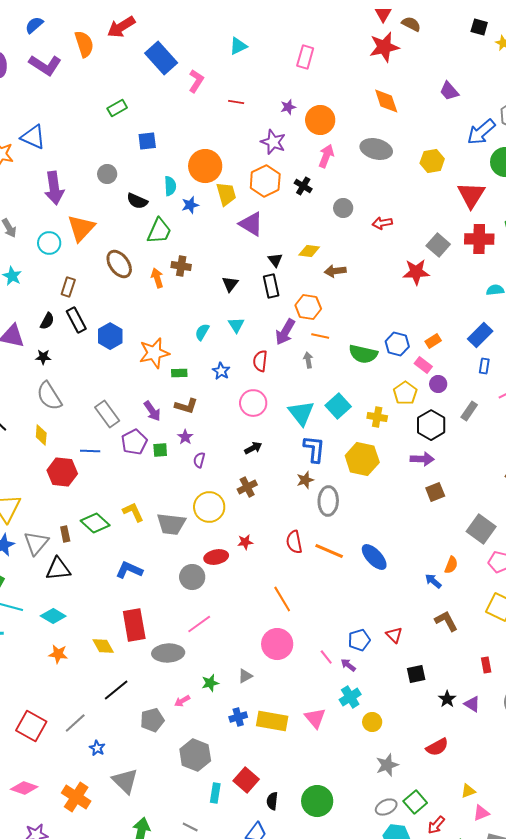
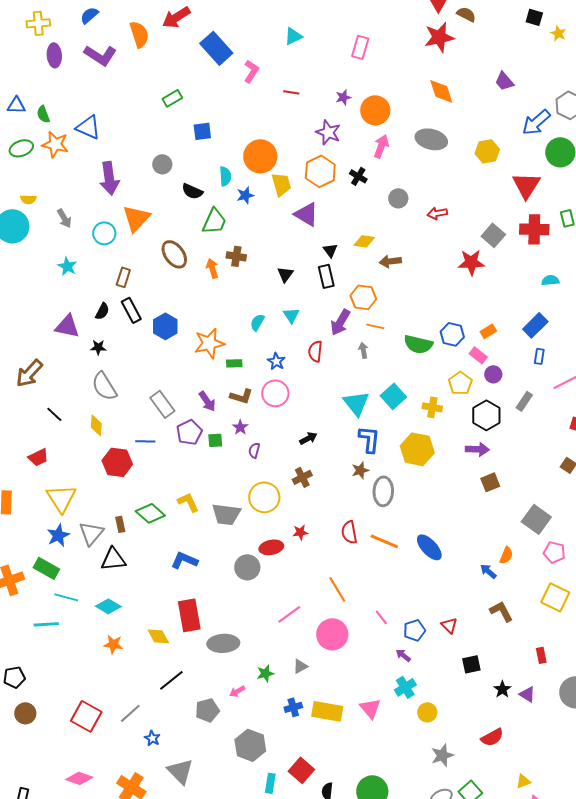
pink circle: (253, 403) -> (275, 393), moved
pink line: (199, 624) -> (289, 614), moved
pink line: (326, 657) -> (381, 617), moved

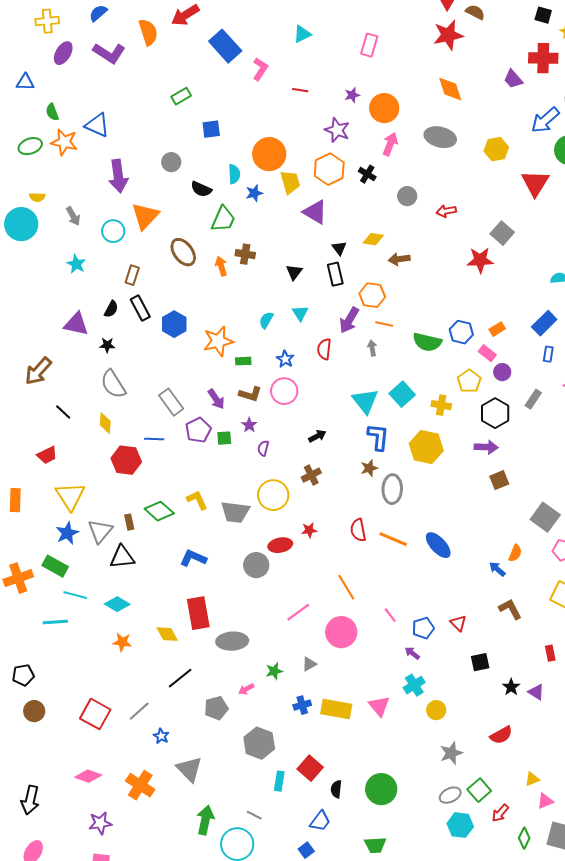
purple ellipse: (54, 55) -> (63, 53), turned 35
blue triangle: (16, 105) -> (25, 82), moved
red cross: (534, 229) -> (543, 58), moved

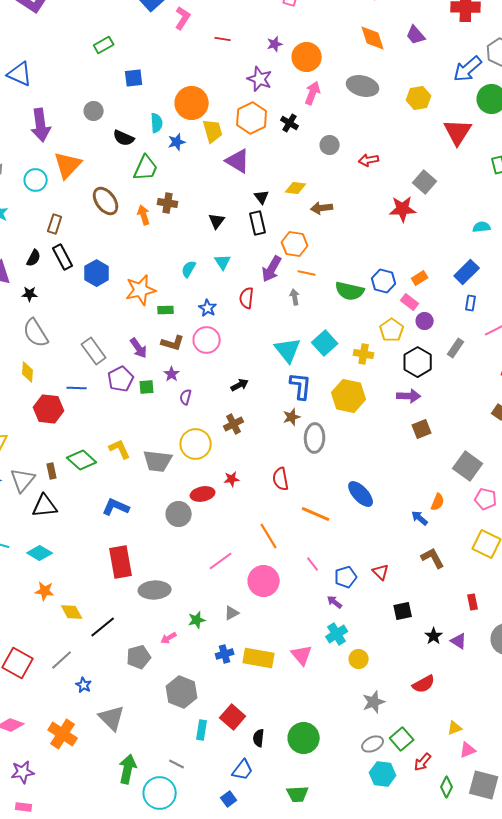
purple trapezoid: (513, 79) -> (416, 35), moved
orange line: (393, 539) -> (316, 514), moved
yellow diamond: (167, 634) -> (72, 612), moved

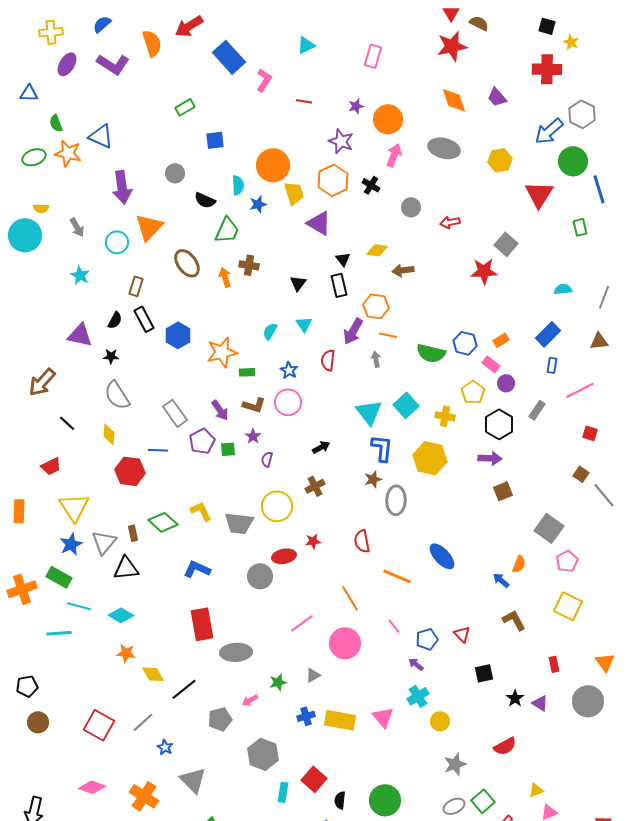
pink pentagon: (486, 499) -> (567, 561), turned 30

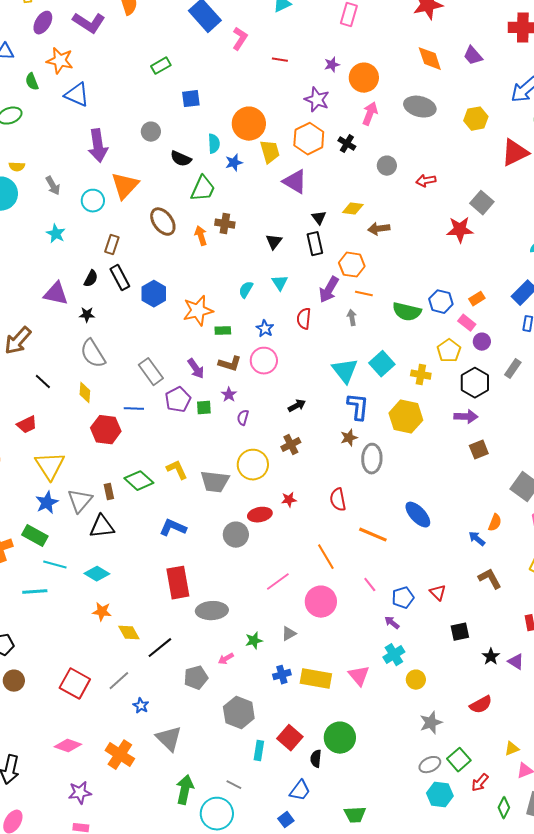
orange star: (68, 153) -> (60, 61), moved
red triangle: (539, 194) -> (515, 153), turned 32
green circle: (385, 800) -> (340, 738), moved

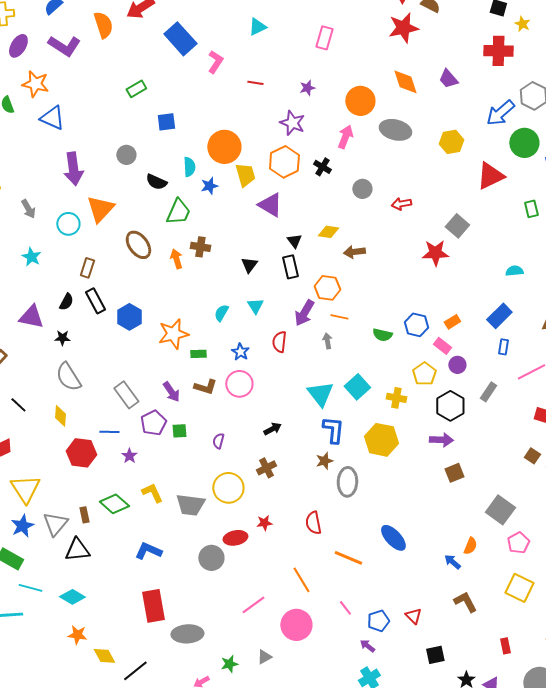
orange circle: (364, 78) -> (360, 101), moved
green semicircle: (407, 312) -> (382, 335), size x0.7
purple star: (229, 395) -> (129, 456), moved

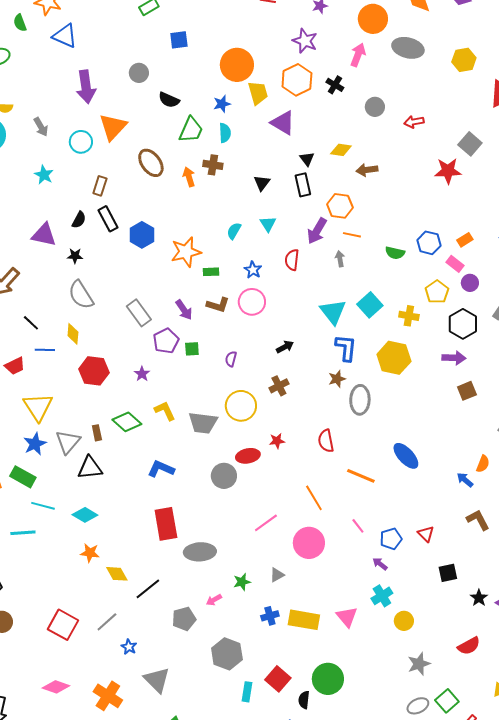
cyan semicircle: (189, 167) -> (225, 133), moved
blue line: (109, 432) -> (45, 350), moved

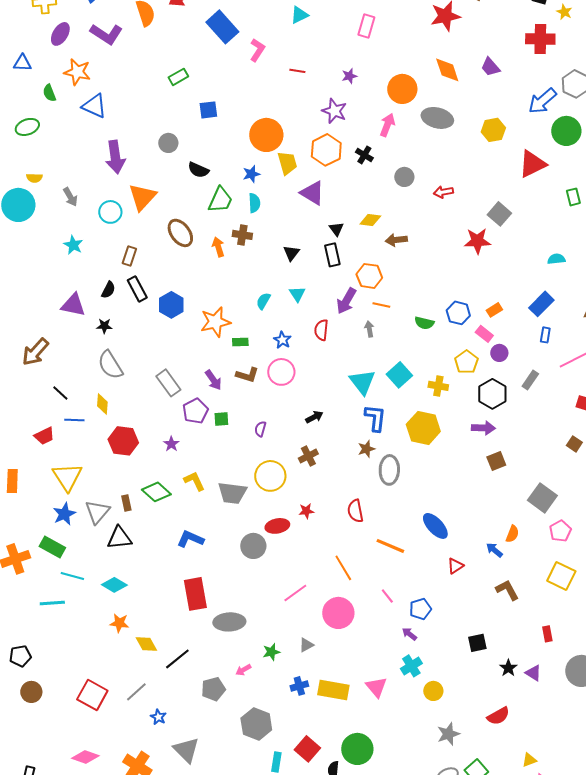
red triangle: (426, 534) -> (455, 566), moved, turned 42

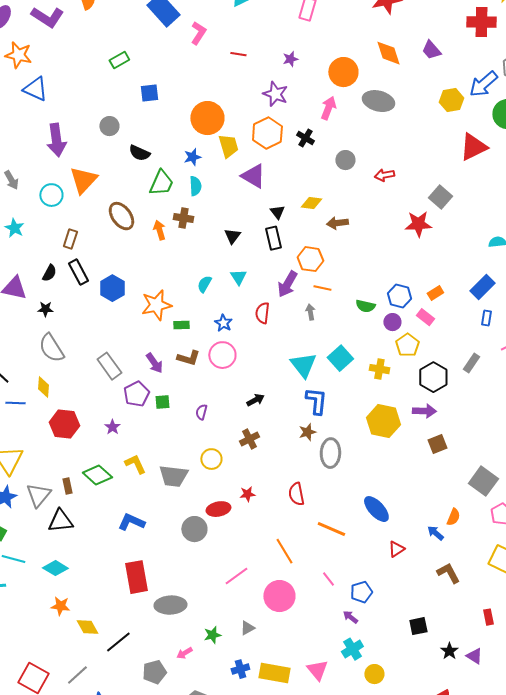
yellow hexagon: (493, 130) -> (451, 100), moved
purple circle: (499, 353) -> (392, 322), moved
yellow hexagon: (423, 428) -> (383, 421), moved
yellow circle: (270, 476) -> (211, 459), size x0.7

